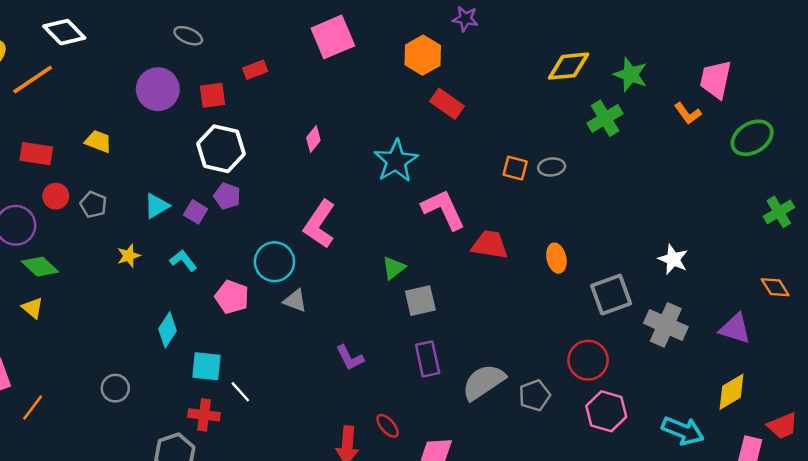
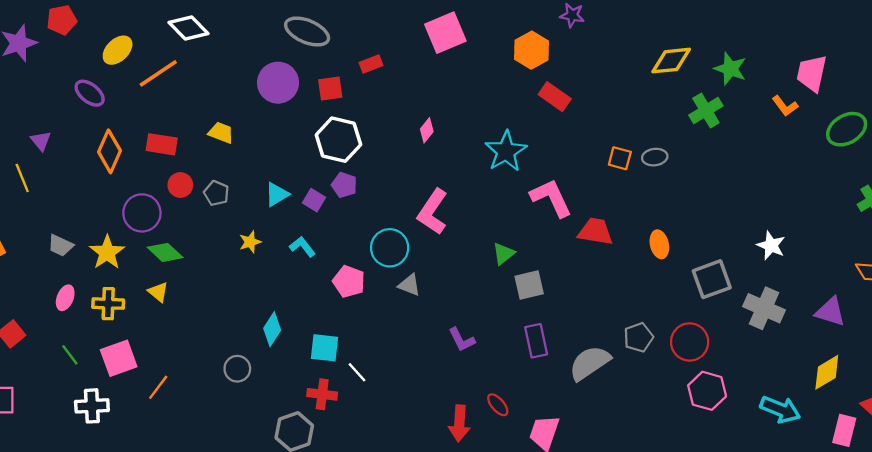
gray ellipse: (188, 36) -> (307, 32), size x1.6
cyan diamond: (168, 330) -> (272, 329), moved
gray pentagon: (535, 395) -> (638, 337), moved

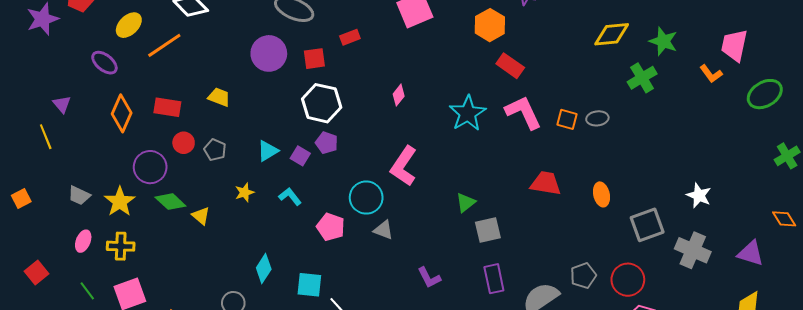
pink L-shape: (551, 198) -> (523, 112), moved
yellow triangle: (158, 292) -> (201, 216), moved

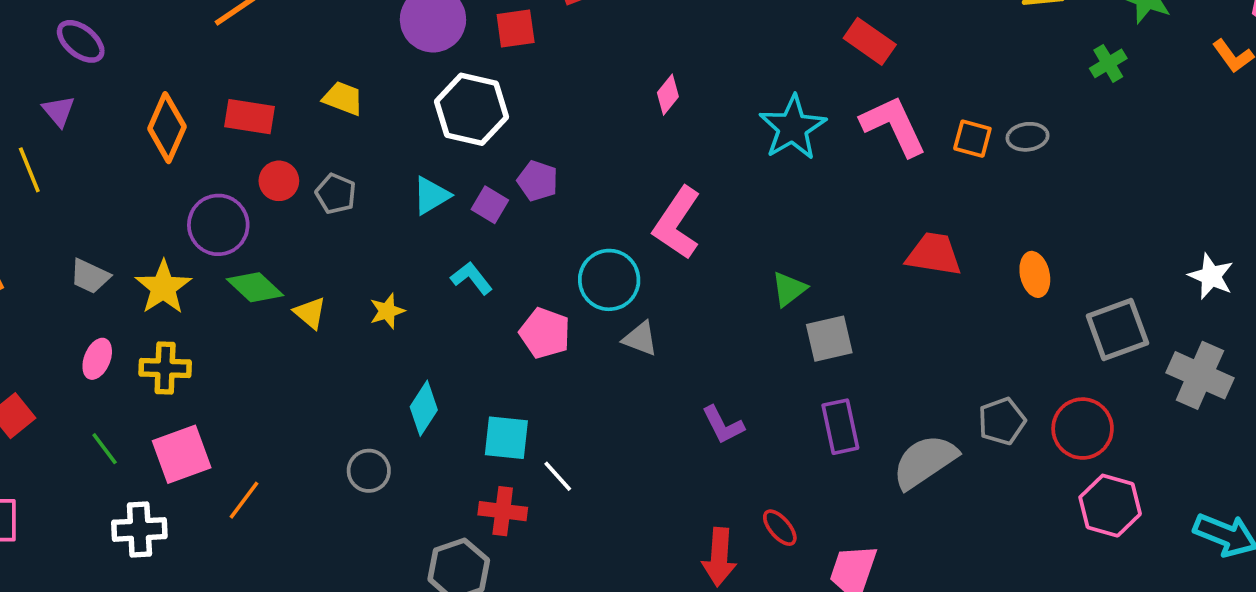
purple ellipse: (104, 63) -> (81, 41), moved
green cross: (642, 78) -> (1108, 63), size x0.7
white hexagon: (322, 103) -> (472, 109), moved
yellow star: (244, 192) -> (387, 311), moved

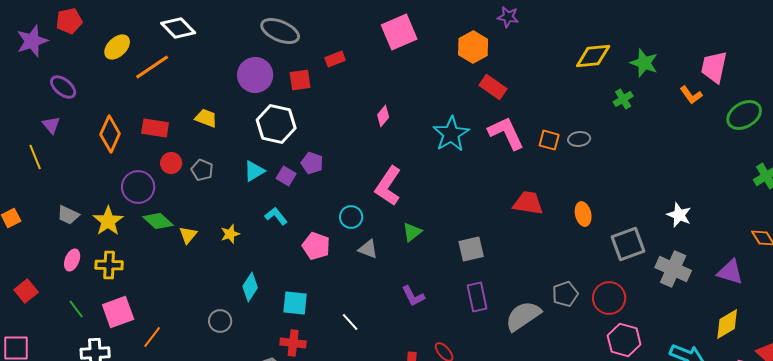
cyan circle: (609, 280) -> (351, 217), size x0.7
green triangle: (789, 289) -> (412, 232), moved
yellow triangle: (310, 313) -> (188, 235), turned 30
white line: (558, 476) -> (350, 322), moved

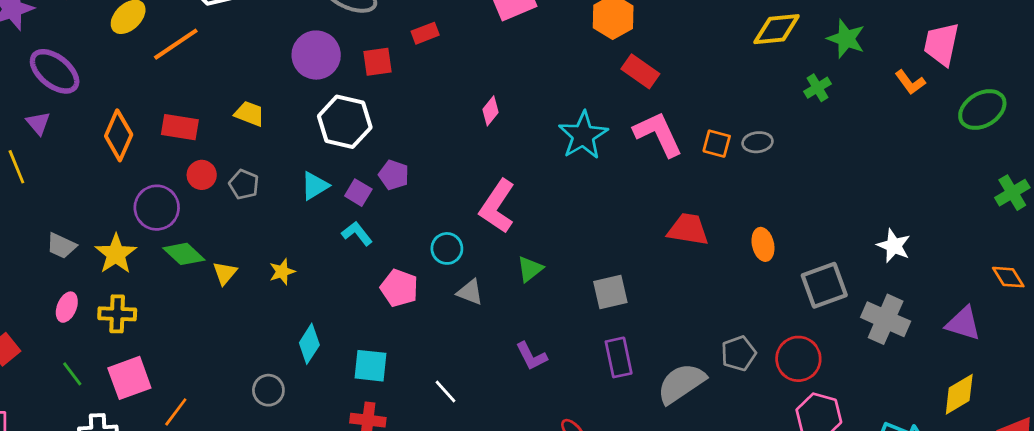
purple ellipse: (63, 87) -> (55, 71), size x1.4
cyan L-shape: (276, 216) -> (357, 233), moved

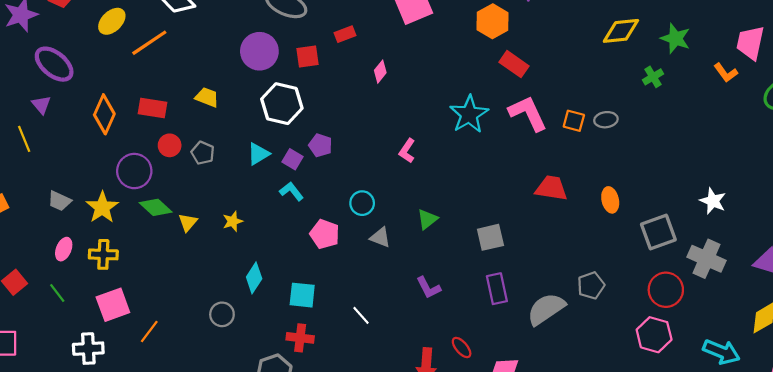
pink diamond: (491, 111) -> (380, 72), moved
pink L-shape: (497, 206) -> (407, 151), moved, size x0.6
red circle: (798, 359) -> (666, 290), moved
green line: (72, 374) -> (57, 293), moved

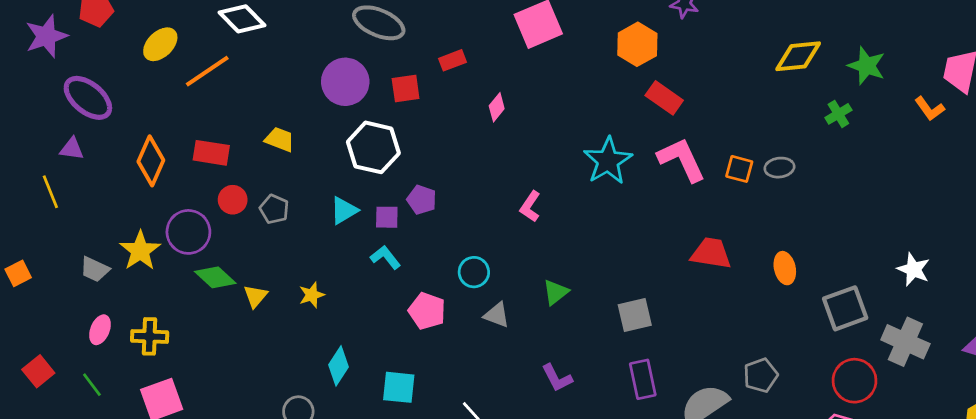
purple triangle: (41, 105) -> (72, 149), turned -42
purple square: (293, 159) -> (387, 217), turned -30
yellow star: (102, 207) -> (140, 251), moved

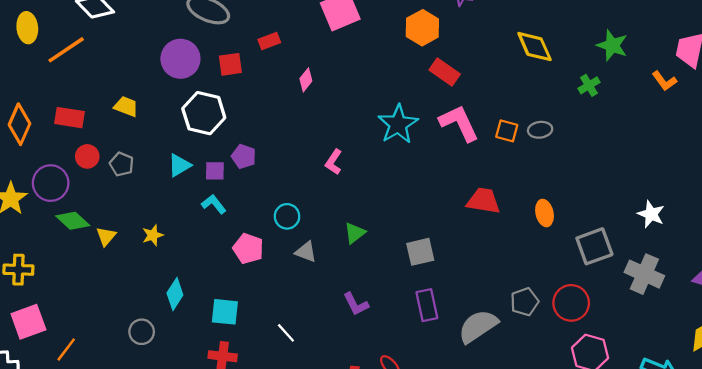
yellow ellipse: (160, 44) -> (27, 28), turned -52
yellow diamond: (798, 56) -> (535, 47), moved, turned 72
red circle: (855, 381) -> (571, 303), moved

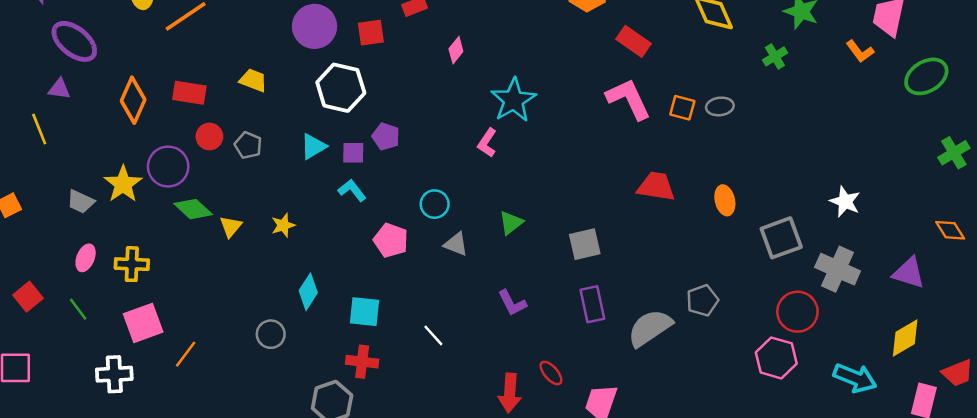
red rectangle: (445, 72) -> (634, 41), moved
cyan star: (398, 124) -> (513, 100), moved
red circle: (571, 303) -> (797, 312), moved

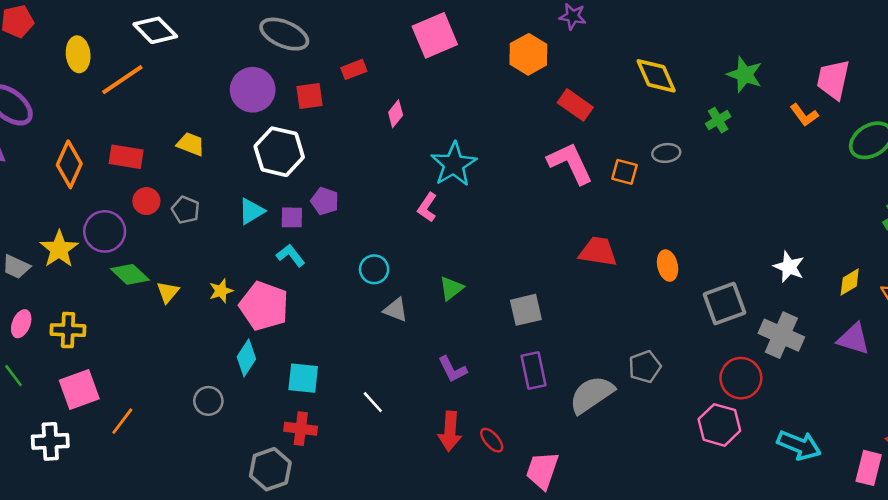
gray ellipse: (720, 106) -> (666, 153), moved
pink pentagon: (391, 240) -> (264, 306), moved, size x1.4
yellow diamond: (905, 338) -> (850, 282), moved, size x0.7
red arrow: (510, 393) -> (450, 431), moved

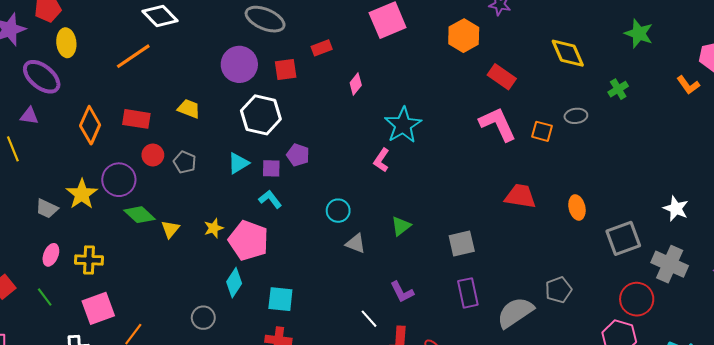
yellow ellipse: (78, 54) -> (66, 43), moved
green star: (745, 75) -> (639, 34), moved
white line: (373, 402) -> (369, 319), moved

